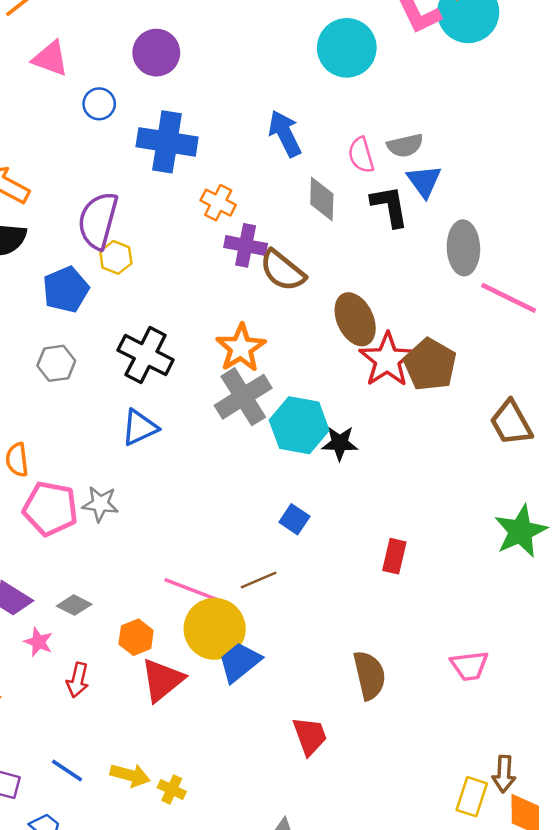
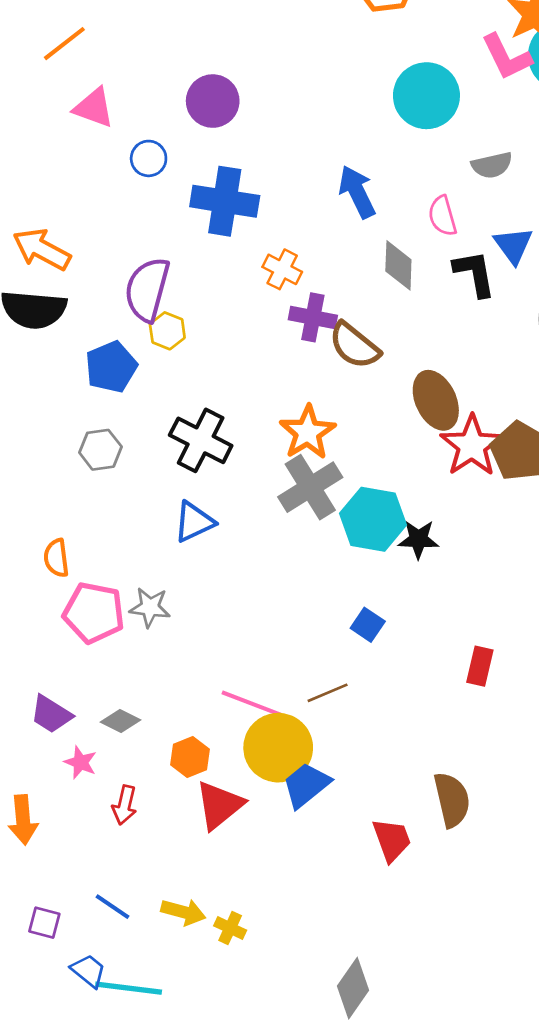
gray semicircle: (405, 145) -> (492, 165), moved
red trapezoid: (310, 736) -> (392, 840), moved

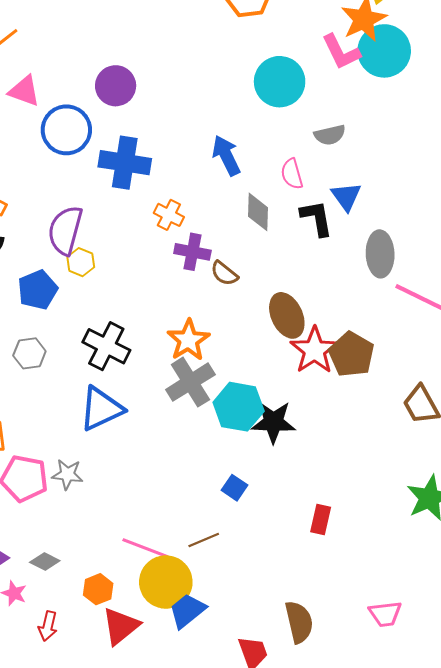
blue circle: (149, 158) -> (66, 130), size x1.8
brown semicircle: (354, 346) -> (224, 273), size x0.7
blue triangle: (194, 522) -> (101, 409), size x1.4
black star: (418, 539) -> (273, 422), size x1.4

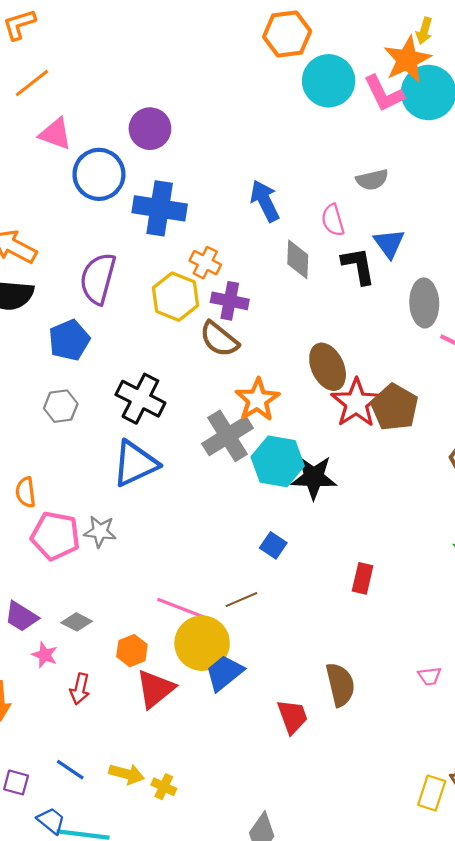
cyan circle: (280, 82) -> (329, 81), moved
yellow hexagon: (81, 262) -> (176, 297), moved, size x1.6
brown semicircle: (224, 273) -> (219, 339), moved, size x1.4
orange star: (188, 340) -> (257, 400), moved
pink trapezoid: (385, 614) -> (430, 676), size x0.7

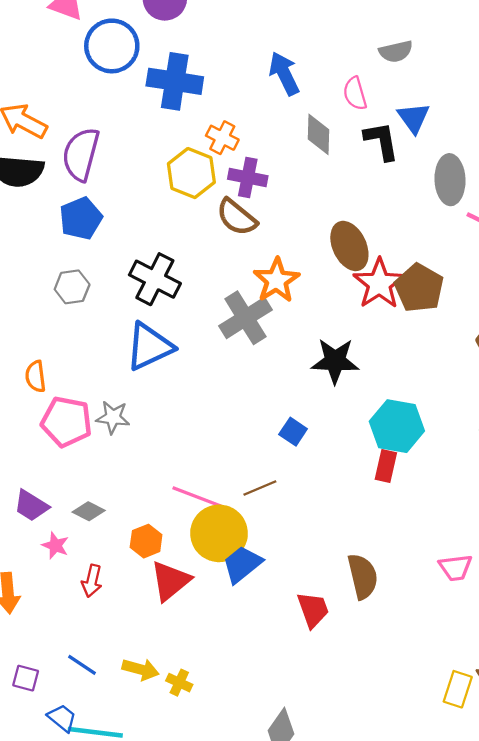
purple semicircle: (98, 279) -> (81, 154), moved
cyan hexagon: (278, 461) -> (397, 426), moved
pink trapezoid: (430, 676) -> (456, 568), size x1.4

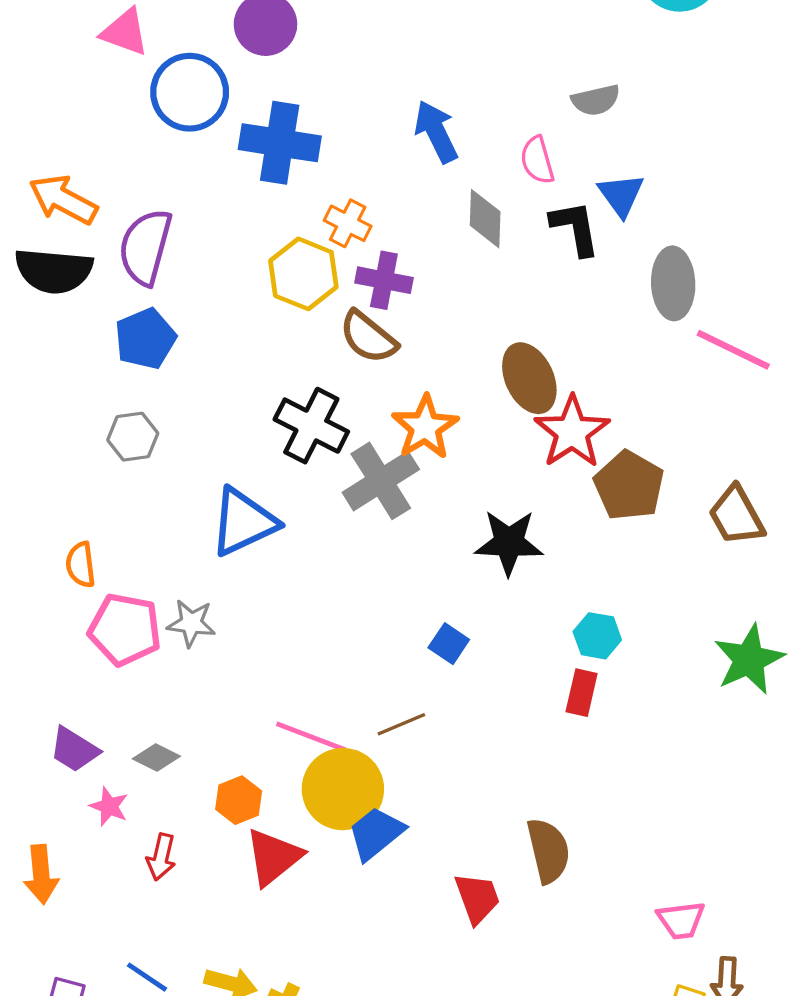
black cross: (155, 279) -> (311, 426), moved
brown pentagon: (419, 288) -> (629, 486), moved
cyan hexagon: (397, 426) -> (597, 636), size x0.6
pink trapezoid: (456, 568) -> (681, 920), moved

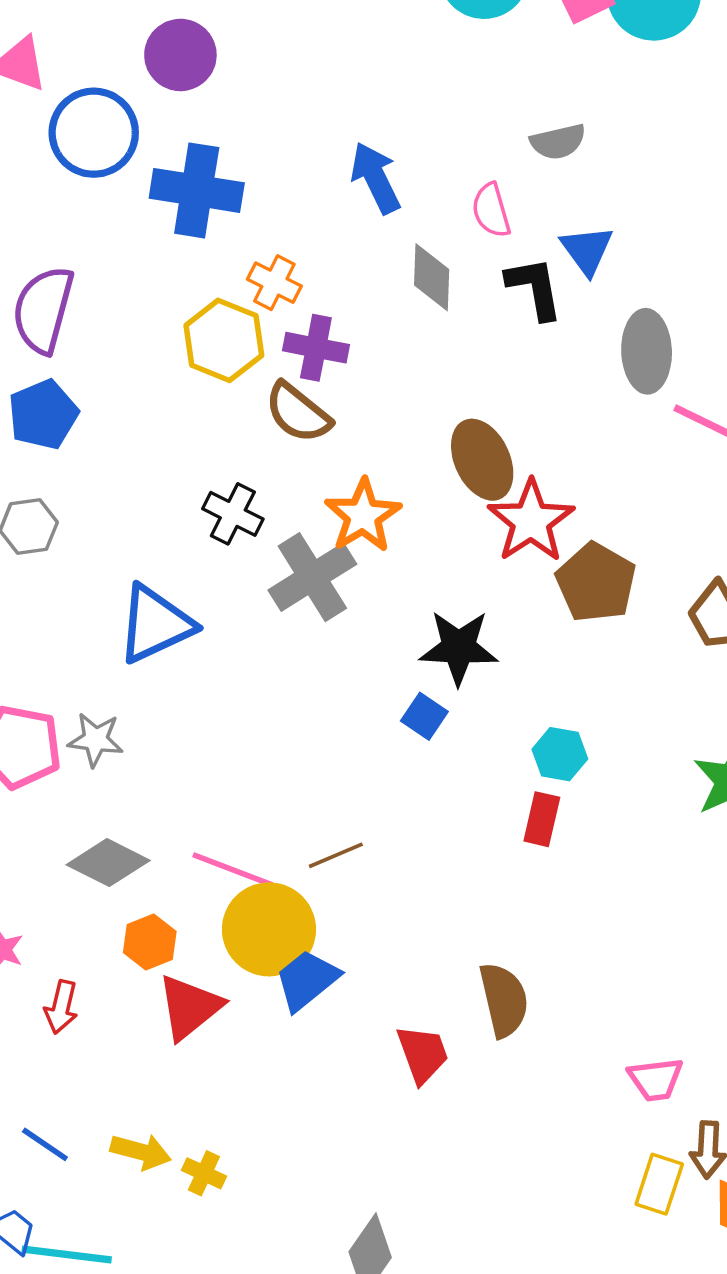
black cross: (311, 426) -> (233, 514), size x0.7
blue square: (449, 644) -> (424, 716), moved
gray diamond: (156, 757) -> (108, 863), moved, size x1.5

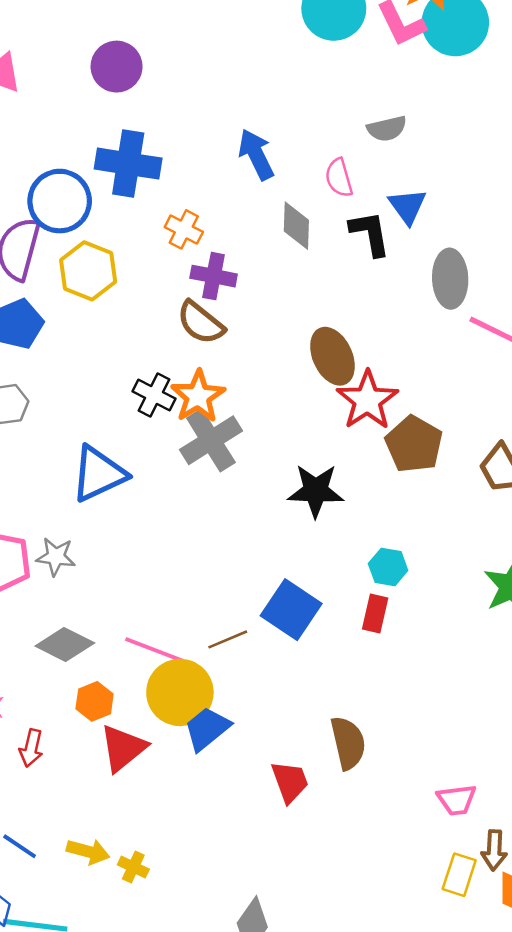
blue circle: (94, 133) -> (60, 201), moved
yellow hexagon: (224, 340) -> (88, 271), moved
orange star: (363, 516) -> (198, 396), moved
blue square: (424, 716) -> (291, 610), moved, size x1.8

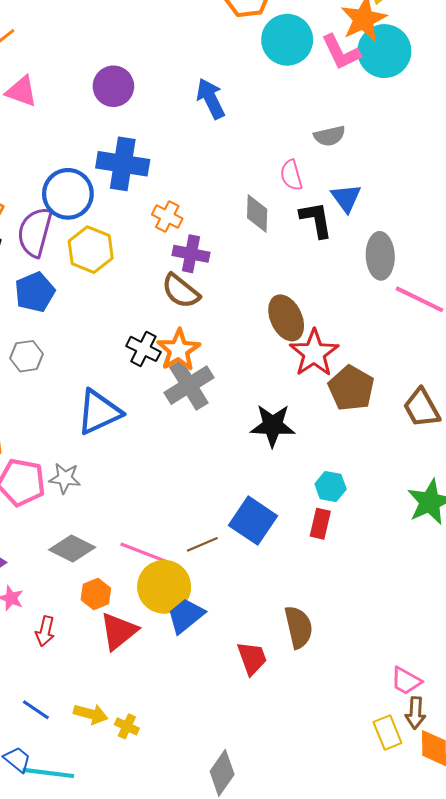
blue arrow: (256, 154) -> (211, 99), moved
pink trapezoid: (457, 800) -> (406, 681), moved, turned 36
yellow rectangle: (459, 875) -> (387, 733), turned -40

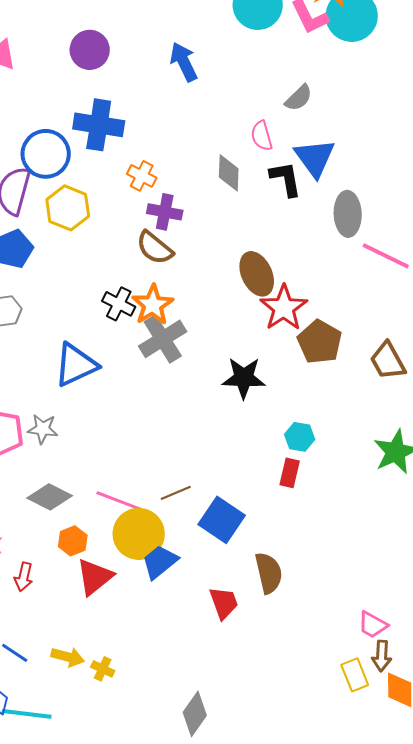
gray semicircle: (330, 136) -> (299, 98), turned -32
blue triangle: (346, 198) -> (315, 158), size x1.4
blue square: (253, 521) -> (222, 520), moved

